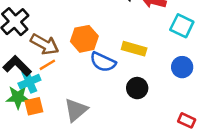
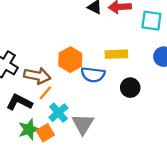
cyan cross: (29, 82) -> (58, 113), moved

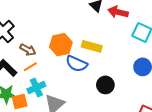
yellow rectangle: (116, 54) -> (92, 46), moved
brown arrow: (37, 76) -> (28, 50), size x0.7

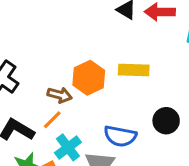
brown arrow: (28, 50) -> (60, 95), moved
blue semicircle: (77, 64) -> (120, 136), moved

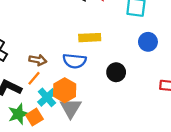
orange hexagon: (89, 78) -> (65, 90), moved
blue semicircle: (120, 136) -> (74, 61), moved

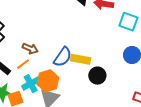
yellow rectangle: (90, 38) -> (81, 59), moved
blue semicircle: (74, 61) -> (63, 57), turned -75

